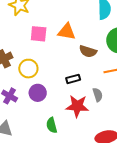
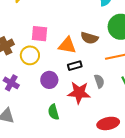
orange triangle: (67, 32) -> (67, 45), moved
pink square: (39, 34) -> (40, 34), moved
purple circle: (38, 93) -> (49, 80), moved

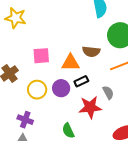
yellow circle: (30, 55) -> (37, 90), moved
purple circle: (49, 80) -> (61, 88), moved
purple cross: (11, 83) -> (25, 120), moved

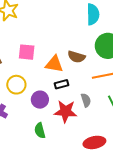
purple circle: (61, 88) -> (40, 100), moved

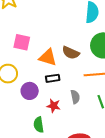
red star: (66, 111) -> (54, 106), size x0.6
green semicircle: (40, 131) -> (39, 125), moved

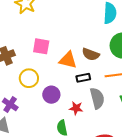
black rectangle: (53, 78) -> (83, 78), moved
gray semicircle: (75, 97) -> (97, 98), size x1.5

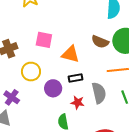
brown semicircle: (91, 54) -> (100, 42), moved
black rectangle: (83, 78) -> (76, 78), moved

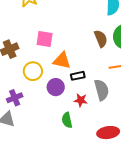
brown semicircle: (100, 42) -> (101, 39), turned -132
orange triangle: (70, 54) -> (62, 60), moved
purple cross: (12, 97) -> (15, 98), turned 35

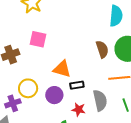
pink square: (45, 39) -> (38, 39), moved
yellow circle: (33, 71) -> (28, 88), moved

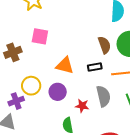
black rectangle: (77, 85) -> (95, 67), moved

